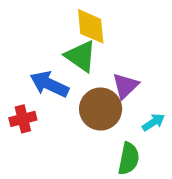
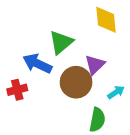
yellow diamond: (91, 26) -> (106, 20), moved
green triangle: (81, 56) -> (61, 42), turned 45

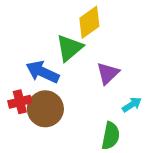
yellow diamond: (106, 20) -> (89, 22), moved, turned 60
brown circle: (76, 82) -> (45, 109), moved

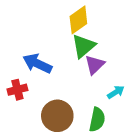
green triangle: (69, 48) -> (83, 46), moved
brown circle: (45, 109) -> (57, 116), moved

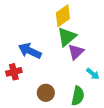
cyan arrow: (116, 92) -> (93, 74), turned 72
brown circle: (57, 116) -> (46, 93), size x0.7

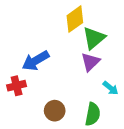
green triangle: (67, 37) -> (94, 38), moved
blue arrow: (30, 51) -> (36, 61), turned -55

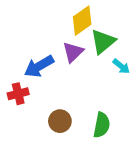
purple triangle: (90, 62) -> (73, 52), moved
cyan arrow: (111, 88) -> (121, 66), moved

